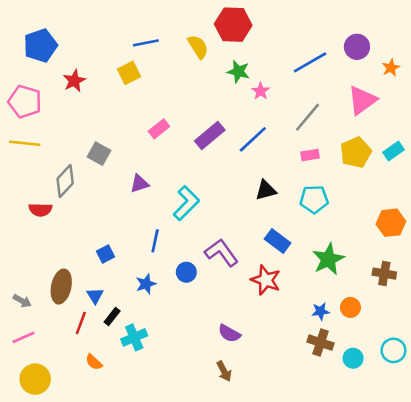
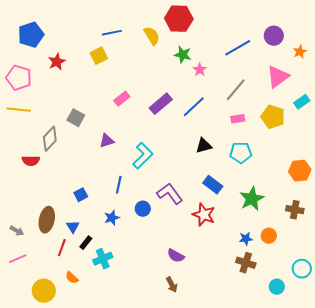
cyan rectangle: (393, 151) -> (302, 102), moved
yellow pentagon: (356, 152) -> (273, 117), turned -30
cyan circle: (353, 358) -> (277, 287), moved
yellow circle: (35, 379) -> (44, 291), moved

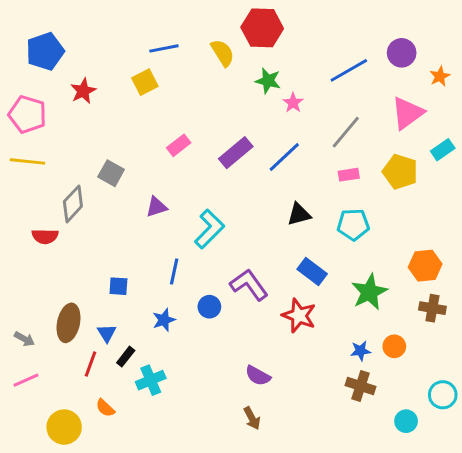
orange hexagon: (300, 171) -> (425, 266), moved
blue square: (81, 195) -> (118, 286), turned 32

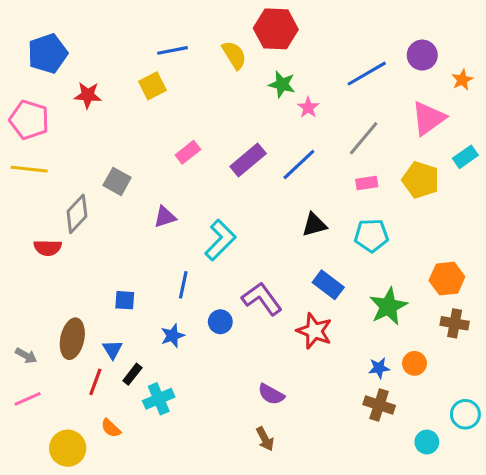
red star: (83, 91) -> (88, 95), turned 30

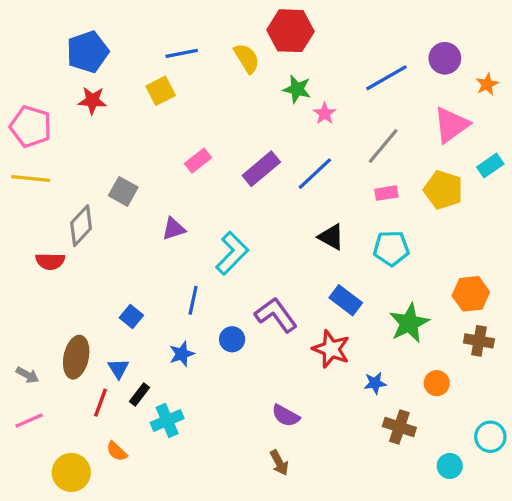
blue pentagon: (48, 54) -> (88, 52), moved
black triangle: (314, 225) -> (331, 237), turned 44
blue square: (125, 300) -> (131, 317), turned 35
blue star: (379, 368) -> (375, 383), moved

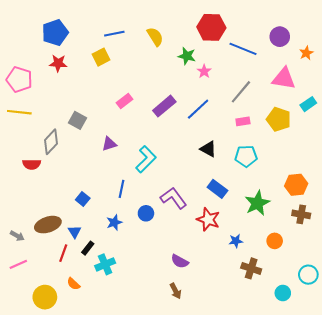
red hexagon: (291, 31) -> (211, 27), moved
blue line: (386, 78) -> (243, 49), turned 52
pink triangle: (451, 125) -> (284, 79), turned 45
brown ellipse: (76, 357) -> (48, 225), turned 60

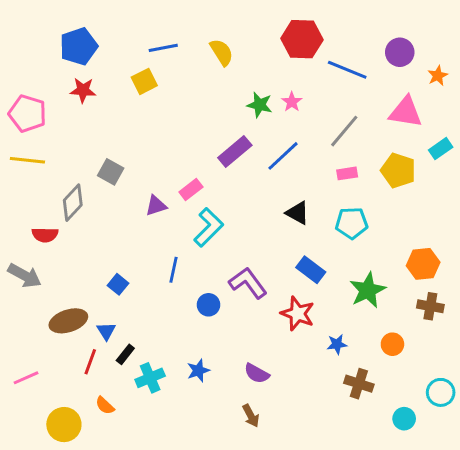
green star: (187, 56) -> (260, 105), moved
pink rectangle: (125, 101) -> (191, 189), moved
blue star: (114, 223) -> (198, 370), moved
gray arrow: (17, 236) -> (25, 276), moved, size x1.6

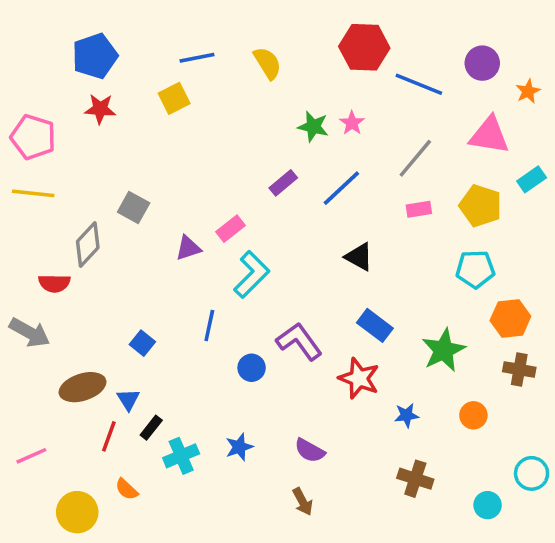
purple rectangle: (235, 152) -> (283, 183), size x0.7
cyan pentagon: (352, 223) -> (475, 269), moved
brown cross: (359, 384) -> (415, 479), moved

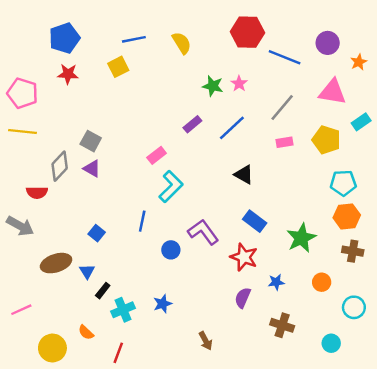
purple triangle: (188, 248) -> (92, 169), moved, turned 48
cyan pentagon: (475, 269) -> (343, 183), moved
red line: (109, 436) -> (118, 353), moved
purple semicircle: (310, 451) -> (243, 298), moved, turned 84
cyan circle: (532, 473) -> (354, 307), moved

